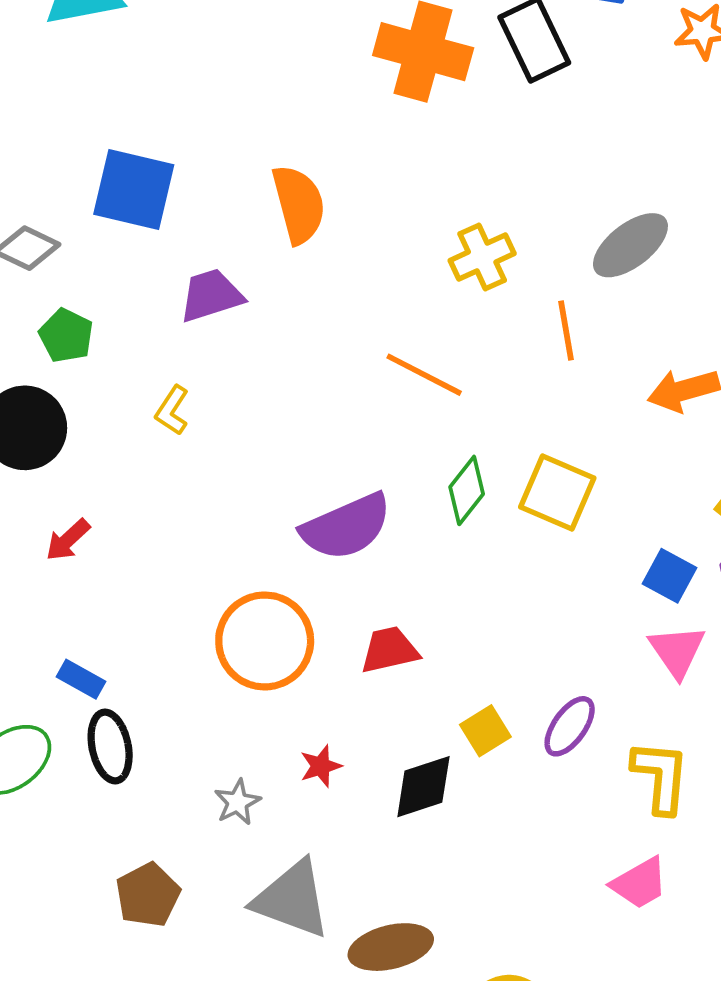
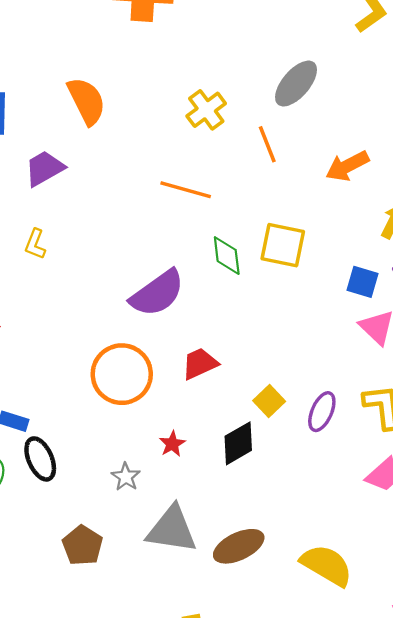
green diamond: (467, 490) -> (227, 256), turned -33
purple ellipse: (570, 726) -> (322, 412), moved

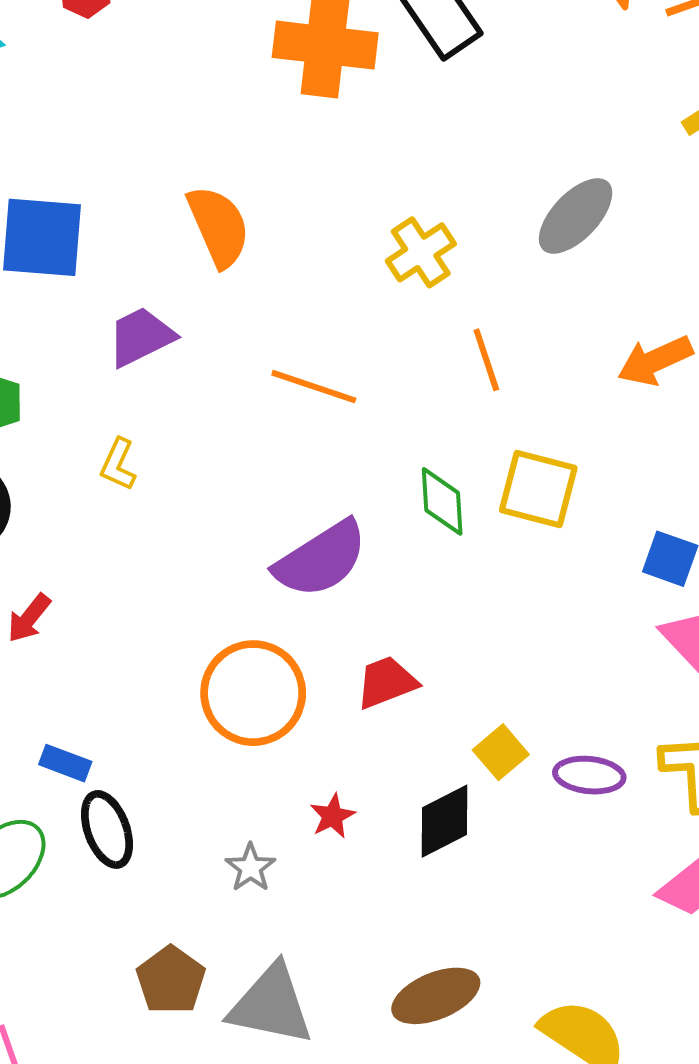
orange line: (267, 144) -> (486, 360), moved
orange line: (186, 190) -> (314, 387), moved
purple ellipse: (322, 412) -> (589, 775), turned 69
gray triangle: (172, 530) -> (271, 1005), moved

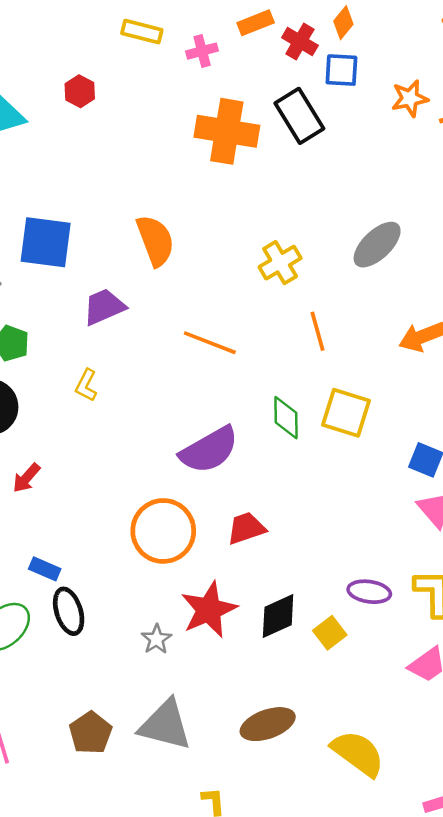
yellow square: (501, 752) -> (330, 633), moved
red star: (333, 816) -> (209, 610), size x2.0
brown pentagon: (171, 980) -> (91, 733), moved

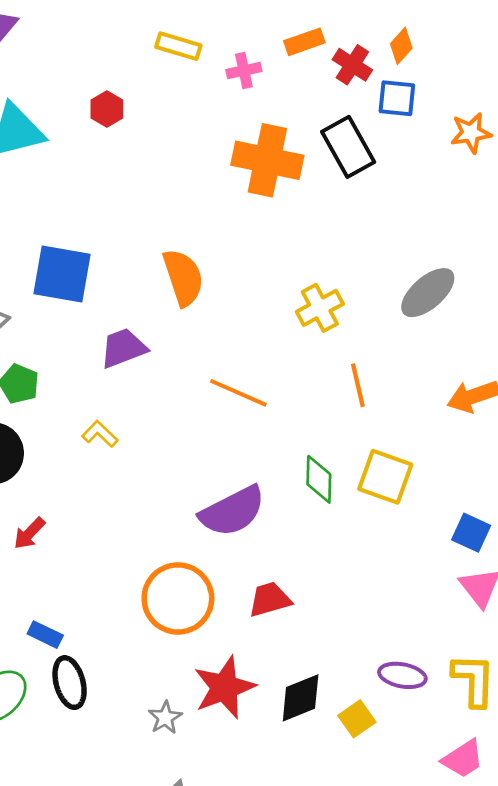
yellow L-shape: (86, 385) -> (100, 434), turned 104

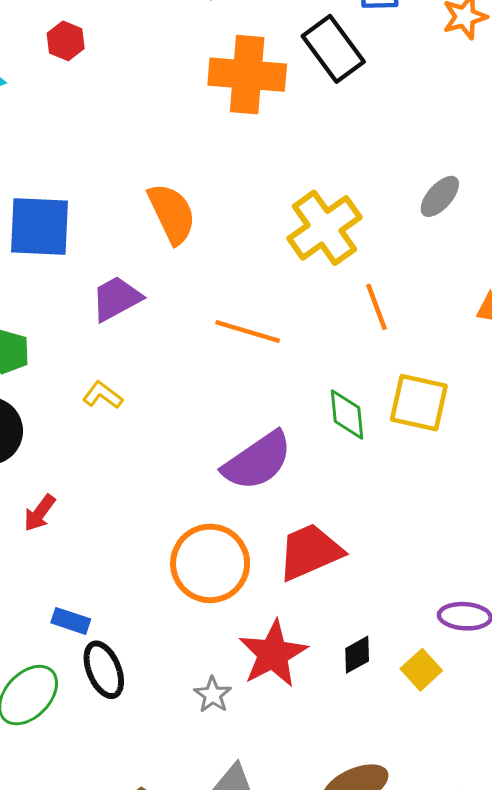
gray ellipse: (428, 293) -> (440, 196), size x0.7
yellow cross: (320, 308) -> (324, 228), size x1.4
red trapezoid: (270, 599) -> (310, 552), size x1.4
black diamond: (301, 698) -> (357, 655), size x0.7

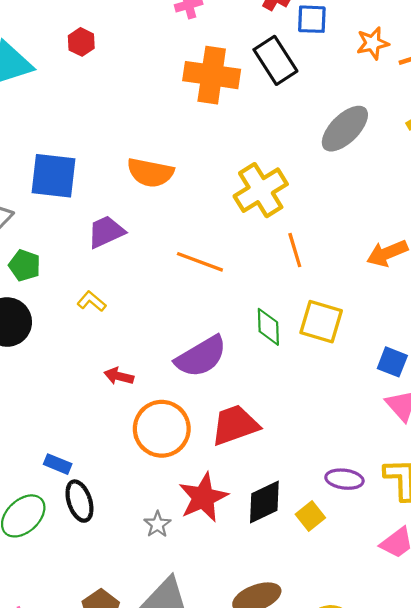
gray ellipse: (440, 196) -> (345, 129), moved, size x1.6
orange semicircle: (172, 214) -> (150, 173), turned 123
red arrow: (40, 513) -> (119, 376), moved, turned 64
black diamond: (357, 655) -> (264, 502), size x1.6

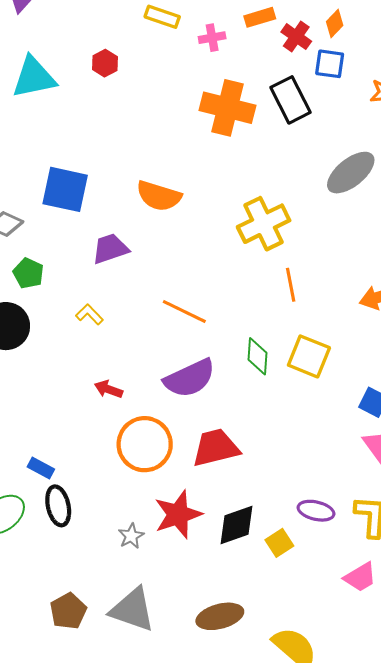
orange line: (200, 262) -> (184, 311), moved

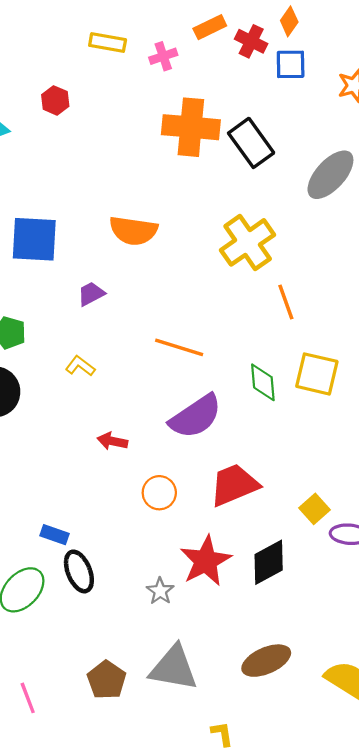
black rectangle: (290, 100) -> (251, 143), moved
purple trapezoid: (110, 249) -> (91, 294), size x0.7
orange circle: (145, 444) -> (159, 493), size x0.6
yellow square: (279, 543) -> (314, 509), moved

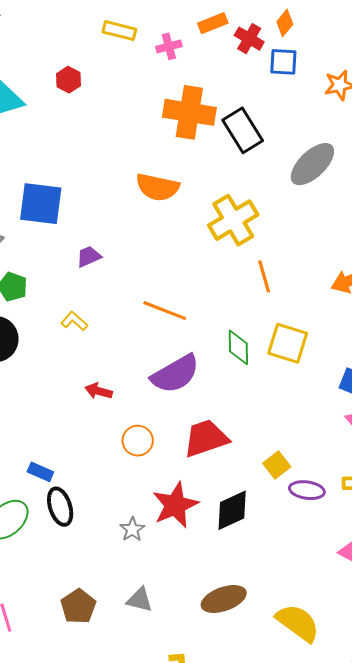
orange semicircle: (133, 231) -> (157, 187), moved
gray triangle: (174, 668) -> (140, 600), size x0.6

